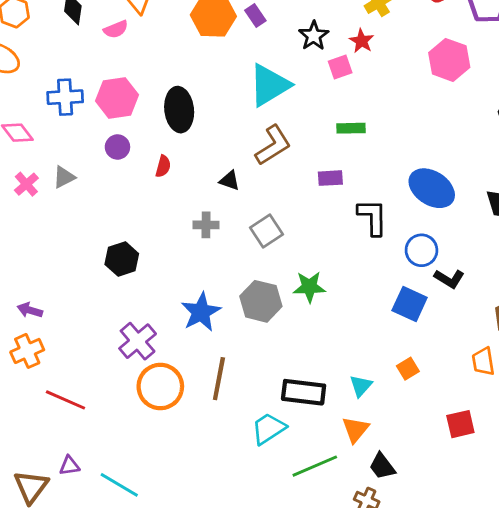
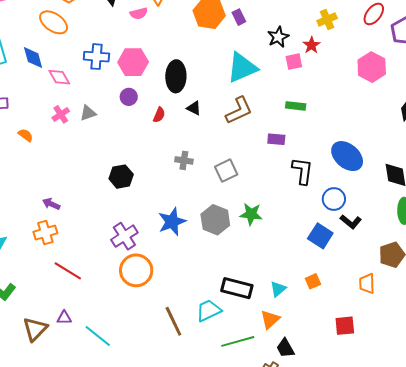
black triangle: (230, 181) -> (194, 108), moved
brown line: (219, 379) -> (173, 321), moved, turned -44

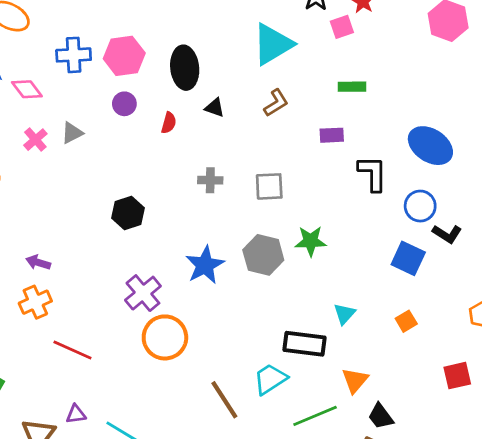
brown L-shape: (239, 110) -> (276, 103), size x0.7
gray square: (226, 171) -> (269, 186), turned 30
cyan triangle: (278, 289) -> (344, 314), moved

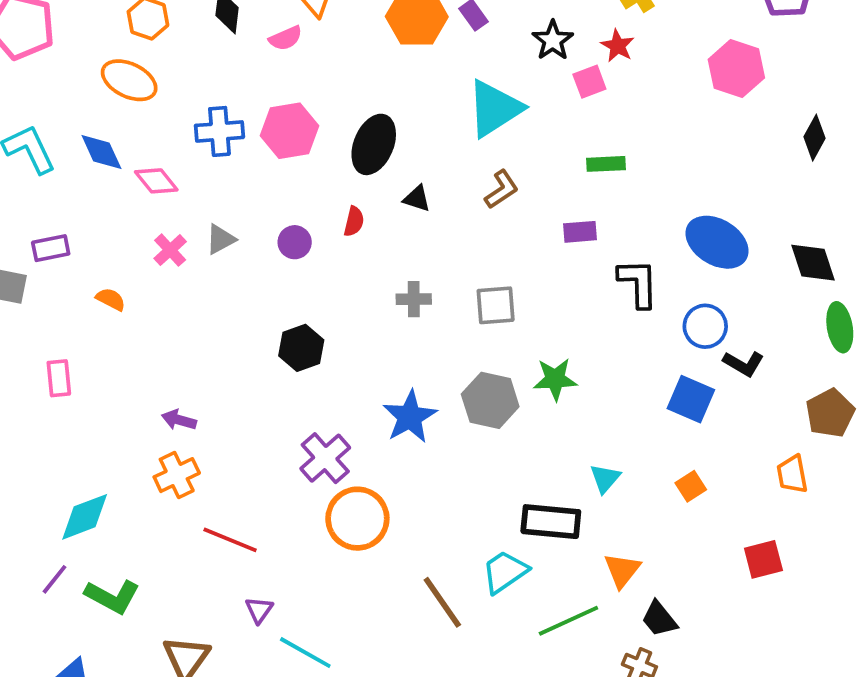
black ellipse: (185, 68) -> (374, 144), turned 30
purple circle: (124, 104) -> (295, 242), moved
purple triangle: (76, 414) -> (259, 610), moved, turned -45

